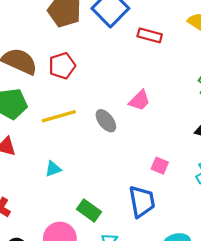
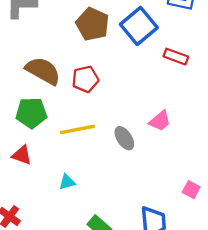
pink square: (160, 166) -> (191, 190), moved

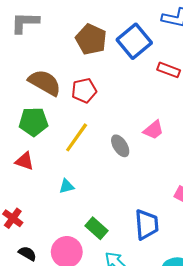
yellow line: (77, 129) -> (77, 137), turned -44

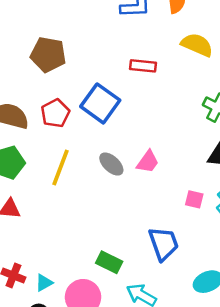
blue square: (134, 41) -> (100, 103), moved
pink trapezoid: (153, 130) -> (148, 162), moved
cyan triangle: (67, 186) -> (44, 283), moved

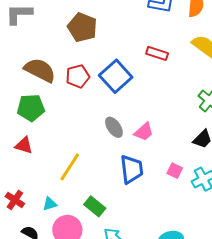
yellow line: (61, 167) -> (70, 167), moved
blue trapezoid: (164, 244) -> (132, 169), moved
cyan triangle: (44, 283) -> (50, 204), moved

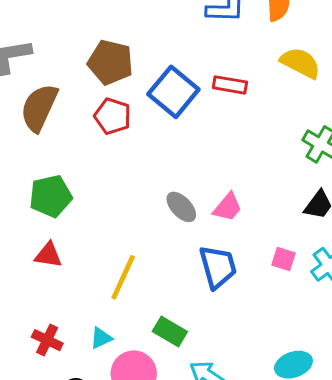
brown semicircle: (40, 70) -> (39, 108), moved, turned -84
red pentagon: (78, 76) -> (112, 116), moved, turned -30
blue square: (116, 76) -> (173, 92), moved

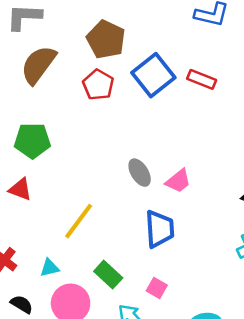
pink square: (283, 259) -> (157, 288), moved

